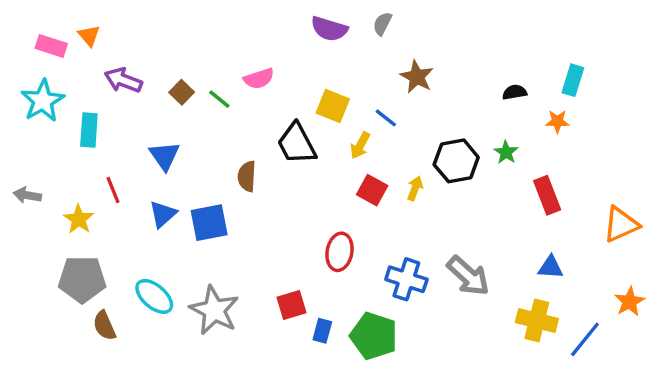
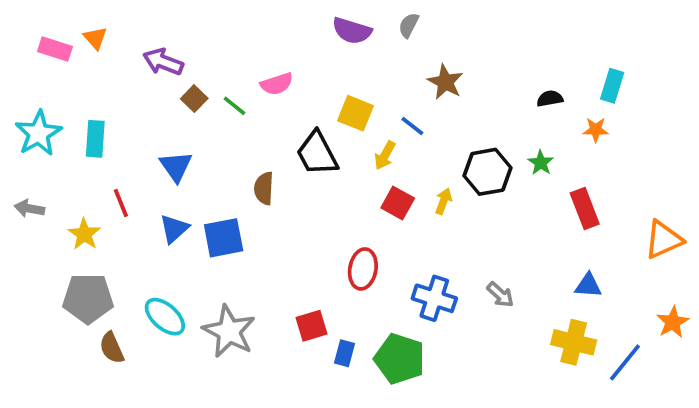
purple arrow: (123, 80) -> (163, 62), moved
cyan star: (43, 101) -> (38, 133), moved
gray arrow: (468, 276) -> (500, 295), size x0.6

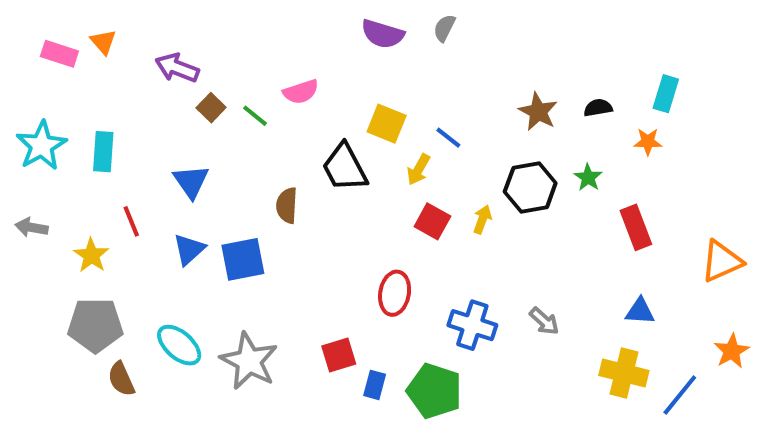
brown star: (445, 82) -> (538, 112), moved

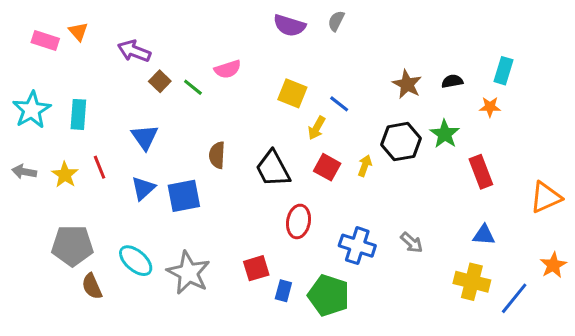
black trapezoid: (345, 168) -> (273, 169), moved
green star: (588, 178) -> (445, 134), size x1.4
yellow star: (91, 255) -> (65, 175), moved

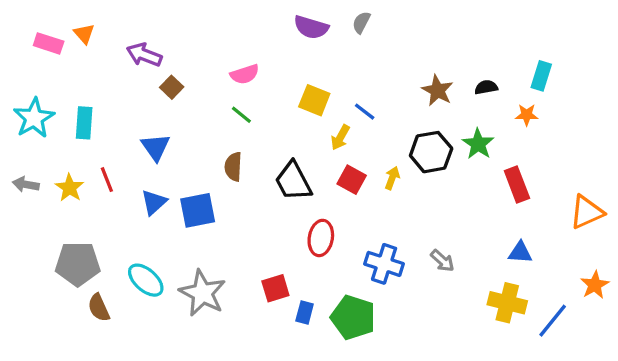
green line: (193, 87) -> (241, 115), moved

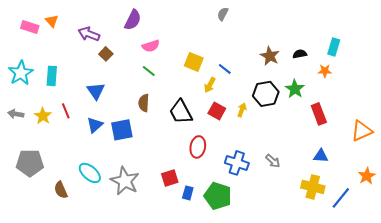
purple semicircle: (311, 27) -> (133, 20), moved, turned -80
gray pentagon: (78, 264) -> (30, 163), moved

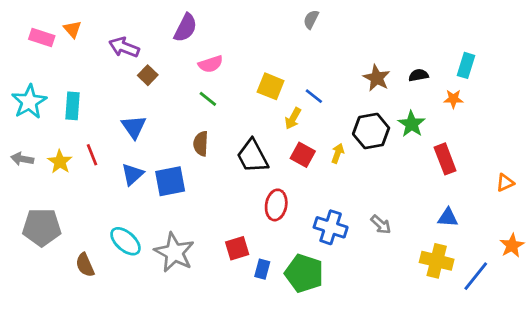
orange triangle: (362, 131) -> (505, 183), size x0.6

